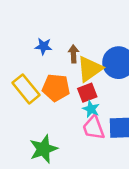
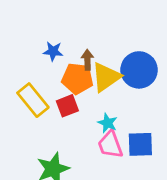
orange pentagon: (56, 88) -> (77, 79), moved
red square: (87, 93) -> (67, 106), moved

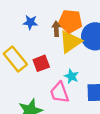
orange pentagon: (77, 79) -> (70, 21), moved
pink trapezoid: (110, 144) -> (60, 92), moved

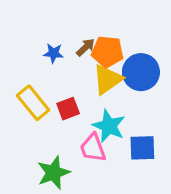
brown arrow: (56, 29) -> (86, 47), moved, turned 48
cyan star: (71, 76) -> (109, 126), size x1.6

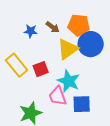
brown arrow: (86, 47) -> (53, 27), turned 80
orange pentagon: (107, 52) -> (79, 25), moved
blue square: (142, 148) -> (82, 104), moved

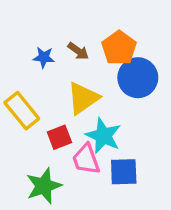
orange pentagon: (79, 25) -> (119, 48), turned 30
yellow triangle: (68, 49) -> (83, 98), moved
red square: (41, 69) -> (59, 137), moved

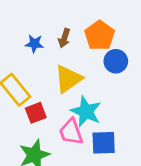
brown arrow: (78, 51) -> (64, 38), turned 72
blue circle: (138, 78) -> (116, 61), size x0.7
red square: (59, 137) -> (36, 113), moved

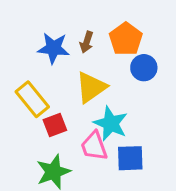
blue star: (34, 44) -> (53, 48), size x1.5

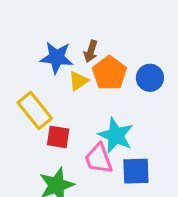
orange pentagon: (126, 39) -> (109, 73), moved
yellow triangle: (91, 87) -> (78, 81), moved, size x0.6
red square: (55, 125) -> (58, 137), turned 30

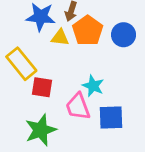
yellow triangle: (78, 81) -> (60, 37), turned 42
cyan star: (116, 135) -> (93, 86), size x0.7

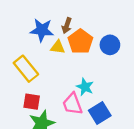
red square: (42, 87) -> (32, 102), moved
blue square: (111, 118) -> (100, 113), turned -30

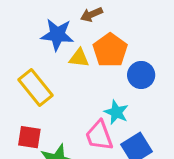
brown arrow: (67, 26) -> (91, 14), moved, turned 49
blue circle: (110, 45) -> (141, 75), moved
red square: (32, 102) -> (29, 137), moved

